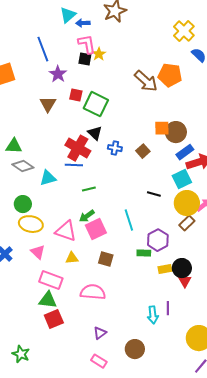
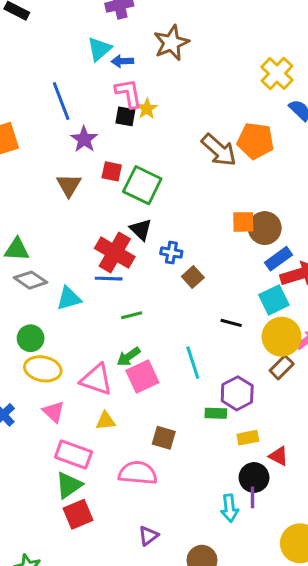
brown square: (143, 151) -> (193, 277), moved
brown square: (106, 259) -> (164, 438), moved
black circle: (182, 268) -> (254, 478), moved
red triangle: (185, 281) -> (279, 456), turned -32
green triangle: (48, 300) -> (69, 485), turned -42

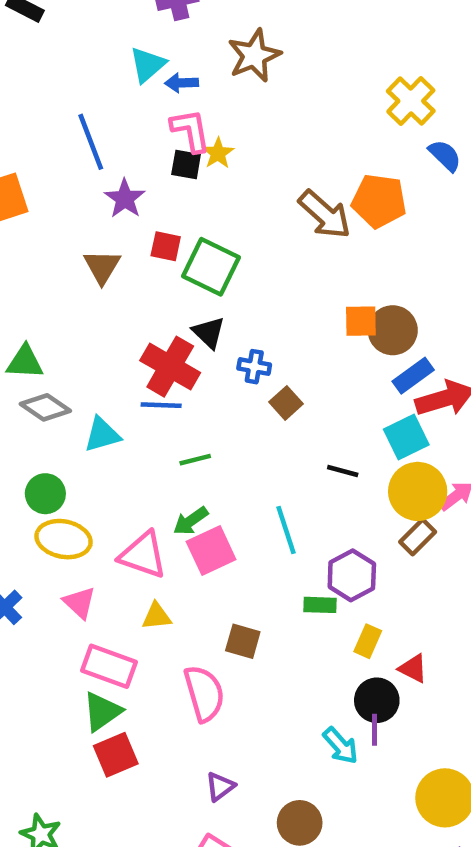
yellow rectangle: (248, 438) -> (368, 641), turned -55
pink semicircle: (138, 473) -> (204, 693), turned 69
cyan arrow: (230, 508) -> (340, 746), turned -36

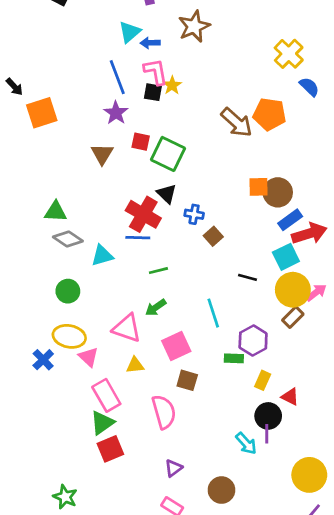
blue line: (91, 142) -> (117, 77), moved
yellow ellipse: (64, 539) -> (69, 336), moved
pink square: (211, 550) -> (176, 346), moved
pink rectangle: (109, 666) -> (106, 395), turned 40

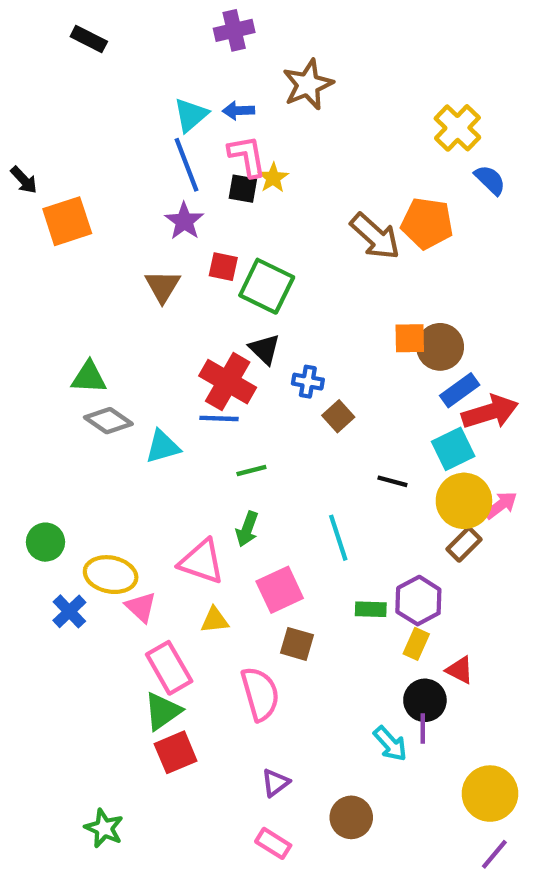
cyan triangle: (130, 32) -> (191, 115), moved
green circle: (68, 291) -> (46, 542), moved
green arrow: (156, 308) -> (247, 529), turned -35
purple hexagon: (253, 341) -> (418, 601), moved

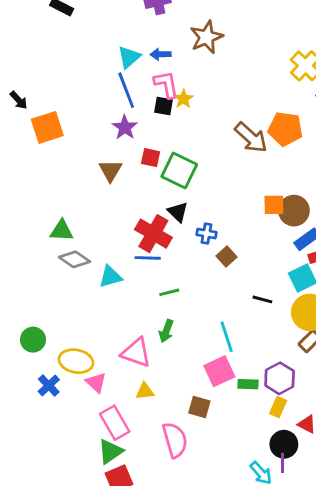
pink square: (280, 590) -> (219, 371), moved

